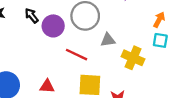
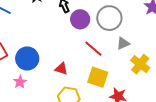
gray triangle: (108, 40) -> (123, 43), turned -32

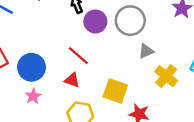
red line: (93, 49) -> (78, 56), moved
pink star: (20, 82) -> (33, 96), moved

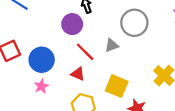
purple circle: (95, 22) -> (72, 24), moved
gray triangle: (146, 51) -> (112, 45), moved

